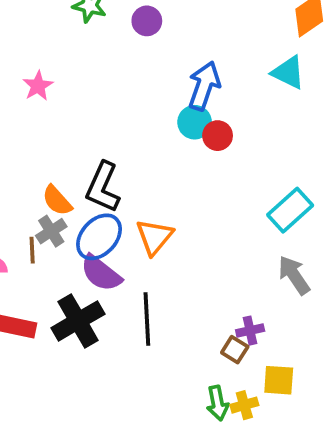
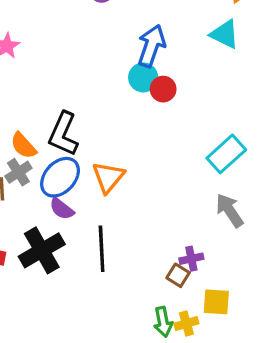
purple semicircle: (101, 273) -> (62, 209), size x0.7

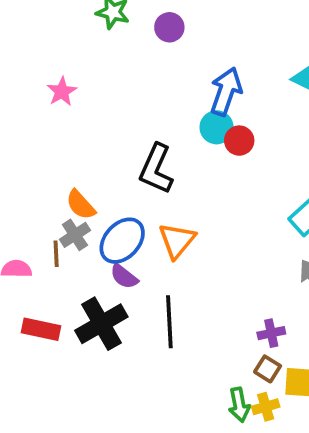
black L-shape: (63, 134) -> (156, 169), moved
brown square: (178, 275) -> (268, 369), moved

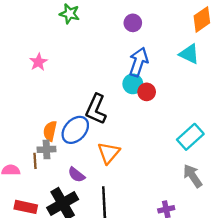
purple circle: (169, 27) -> (133, 23), moved
orange semicircle: (81, 205) -> (50, 131), turned 54
gray cross: (75, 235) -> (47, 149), turned 30
blue ellipse: (122, 241) -> (75, 130), moved

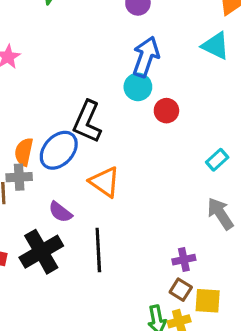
red circle: (147, 92) -> (166, 111), moved
cyan rectangle: (190, 137) -> (217, 160), size x0.6
orange triangle: (109, 153) -> (105, 182), turned -35

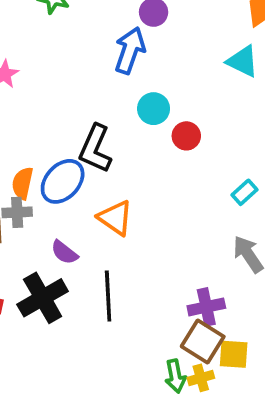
blue arrow: (146, 57) -> (130, 50), moved
purple cross: (184, 260) -> (206, 307), size x1.4
brown square: (181, 290) -> (203, 342), size x1.6

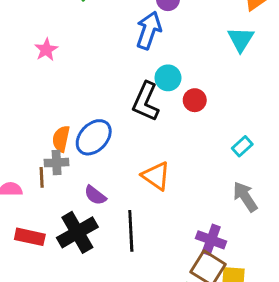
cyan triangle: (243, 61) -> (241, 39), turned 36
black L-shape: (95, 149) -> (146, 102), moved
orange triangle: (115, 218) -> (156, 176), moved
purple cross: (206, 307) -> (211, 240), turned 32

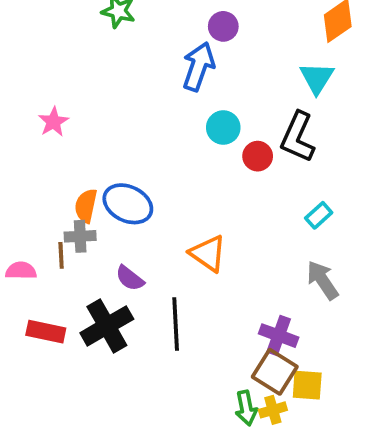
pink star: (46, 50) -> (53, 122), moved
black L-shape: (146, 102) -> (298, 137), moved
blue ellipse: (94, 137) -> (128, 204), turned 72

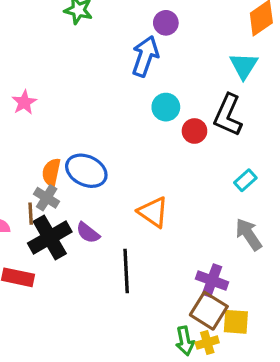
gray cross: (80, 236) -> (47, 198), turned 35
black cross: (107, 326) -> (50, 238), moved

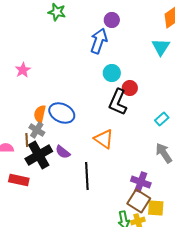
black L-shape: (228, 115) -> (118, 102), moved

